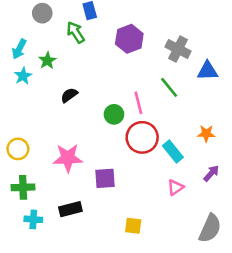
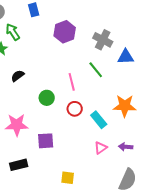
green arrow: (76, 32) -> (13, 32), moved
green circle: (114, 114) -> (47, 98), moved
orange star: (206, 134) -> (125, 106), size x1.6
red circle: (142, 137) -> (75, 109), size x0.6
purple arrow: (211, 173) -> (126, 147), moved, turned -128

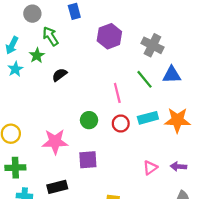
blue triangle: (126, 57) -> (172, 75), moved
black semicircle: (18, 76) -> (60, 75), moved
green circle: (47, 98) -> (89, 120), moved
cyan rectangle: (99, 120) -> (148, 118), moved, turned -66

